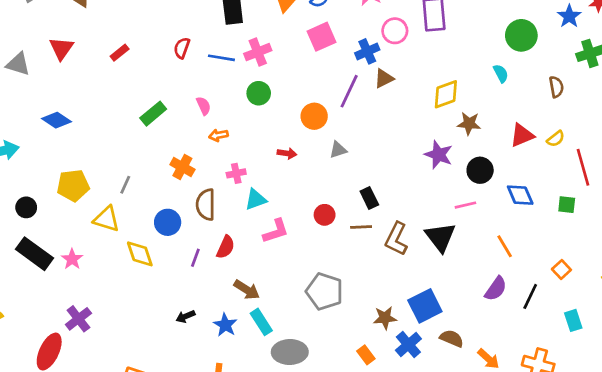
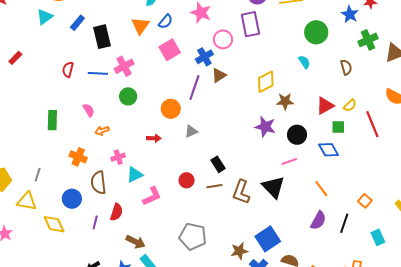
red rectangle: (120, 53) -> (15, 58), moved
green rectangle: (153, 114) -> (52, 120), turned -42
green square: (567, 205) -> (338, 127), moved

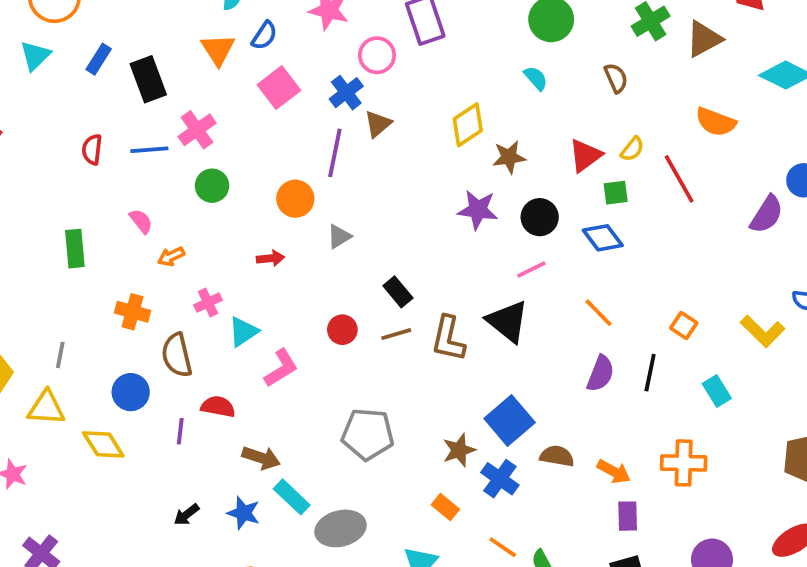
red semicircle: (116, 212) -> (218, 407), turned -90

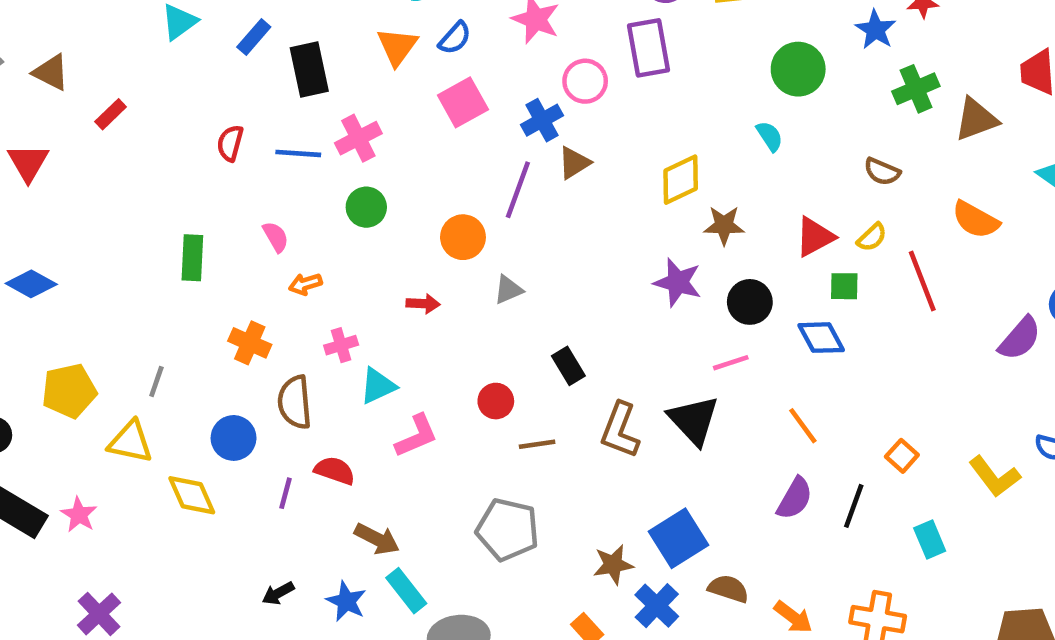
brown semicircle: (616, 78) -> (882, 172), moved, turned 128
brown line: (396, 334) -> (537, 444), moved

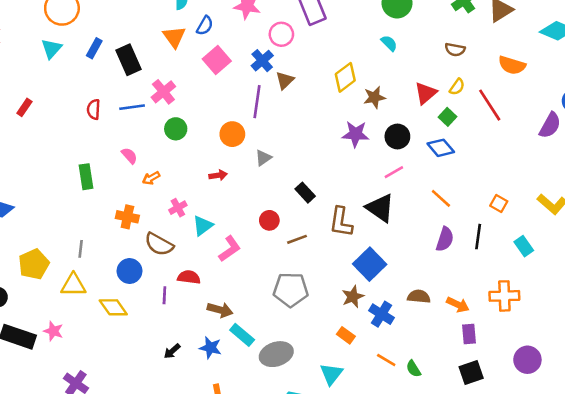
green square: (844, 286) -> (447, 117), turned -36
brown semicircle: (295, 402) -> (159, 244), turned -44
blue square: (678, 538) -> (370, 264), moved

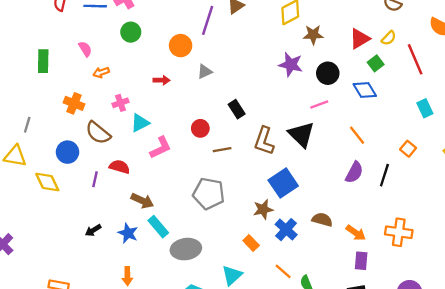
cyan rectangle: (524, 246) -> (425, 108), moved

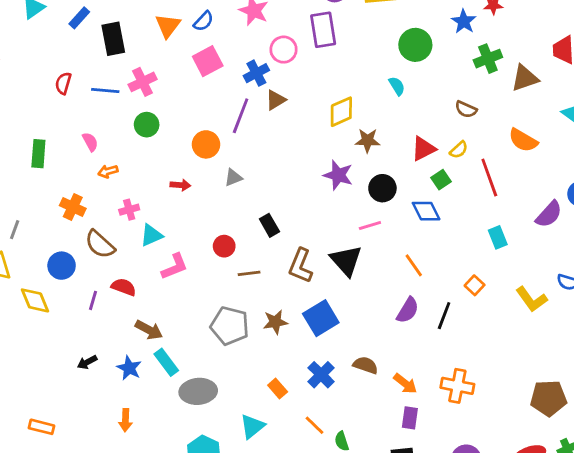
brown star: (263, 209) -> (275, 322), moved

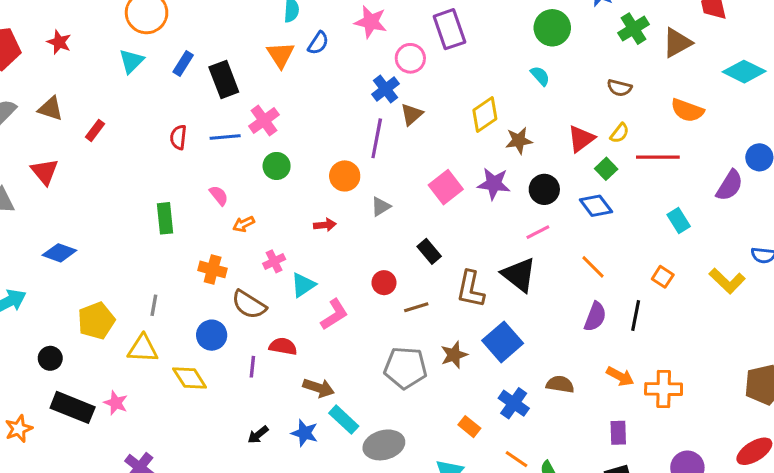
pink square: (208, 61) -> (446, 187), moved
red line: (489, 177) -> (658, 157), turned -60
orange arrow: (405, 384) -> (620, 376), moved

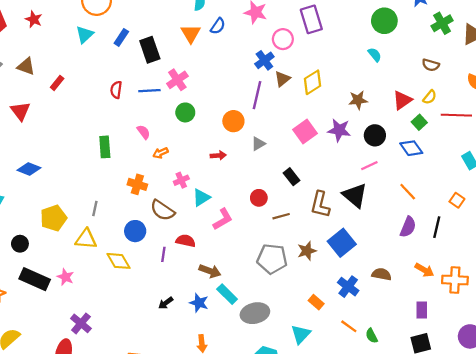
yellow diamond: (485, 114) -> (312, 82), moved

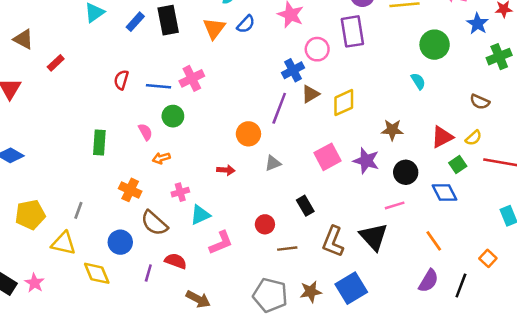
black rectangle: (150, 50) -> (168, 20), moved
green circle: (185, 112) -> (173, 116), moved

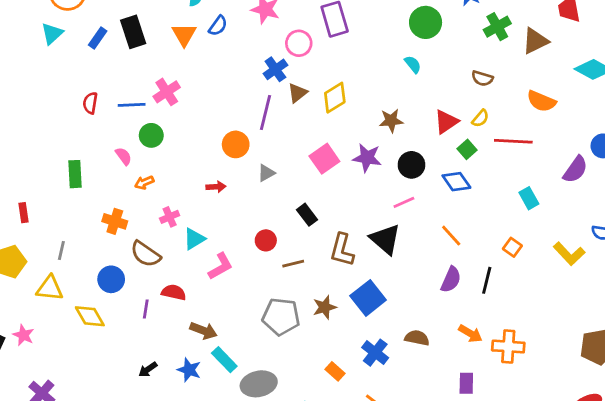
red rectangle: (56, 63) -> (24, 213), moved, turned -48

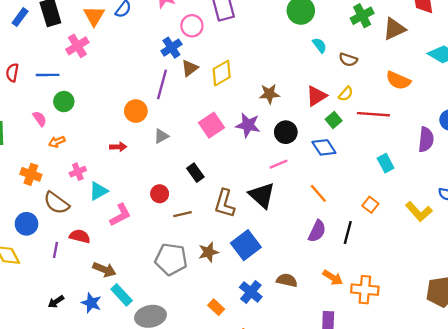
cyan semicircle: (413, 64) -> (320, 45), moved
pink cross: (167, 92) -> (77, 46), moved
purple semicircle: (575, 169) -> (426, 140), turned -30

